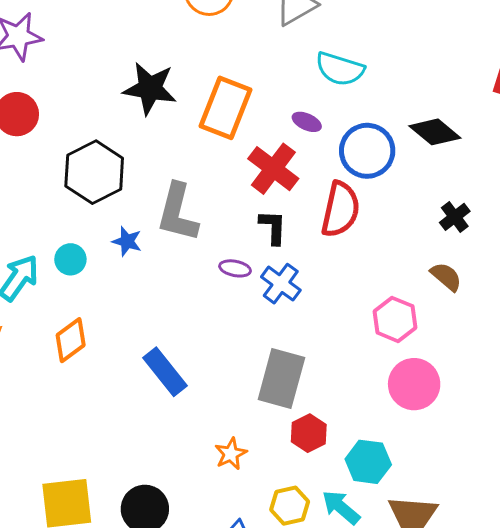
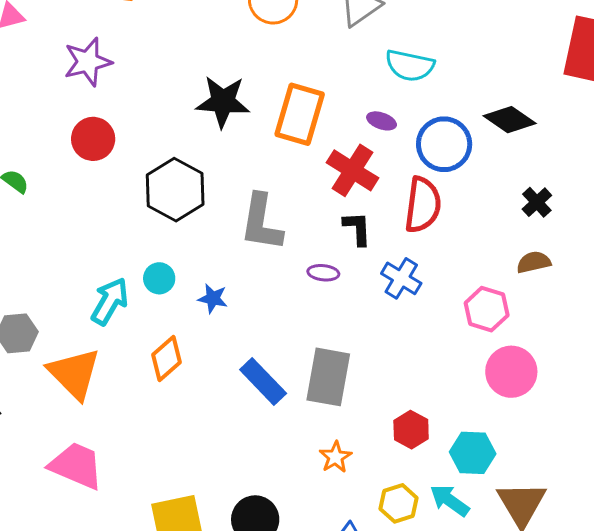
blue star: (127, 241) -> (213, 298), moved
brown semicircle: (446, 277) -> (534, 262), turned -48
blue cross: (281, 284) -> (401, 278), moved
gray rectangle: (281, 379) -> (328, 377), moved

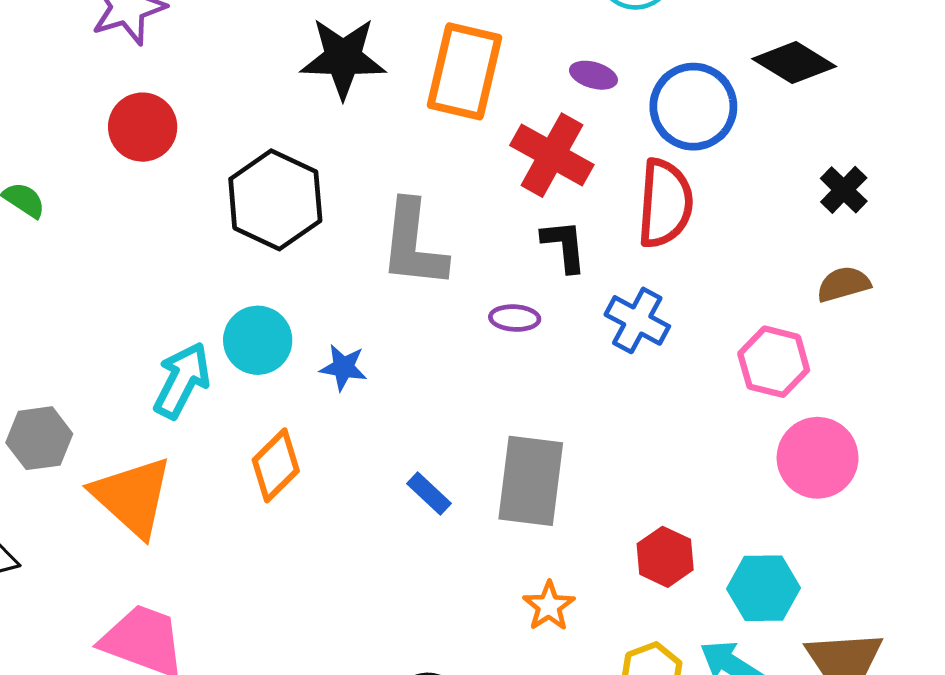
cyan circle: (159, 278) -> (258, 340), size x1.4
blue rectangle: (263, 382) -> (429, 494), size x0.6

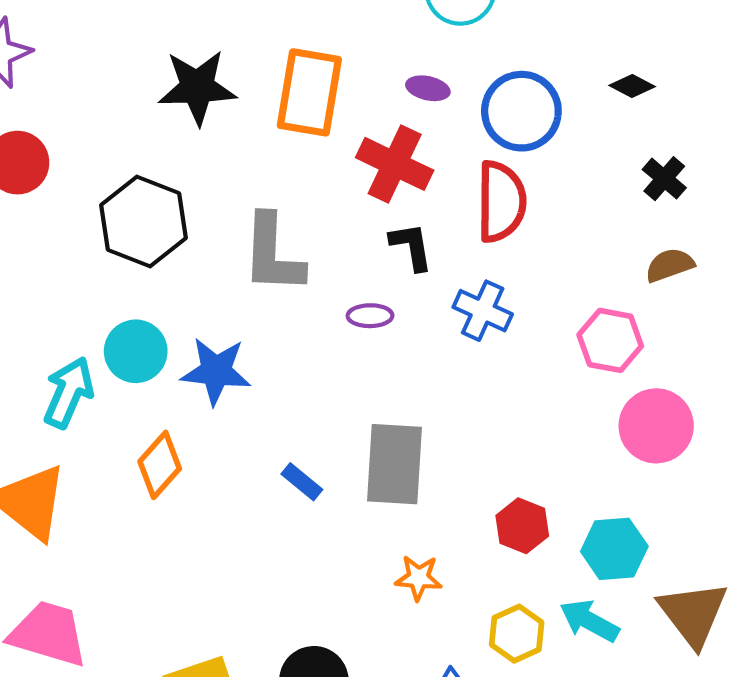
black diamond: (794, 63) -> (632, 86), moved, size x0.6
blue star: (343, 367) -> (216, 371), size x1.6
orange star: (549, 606) -> (418, 578), turned -30

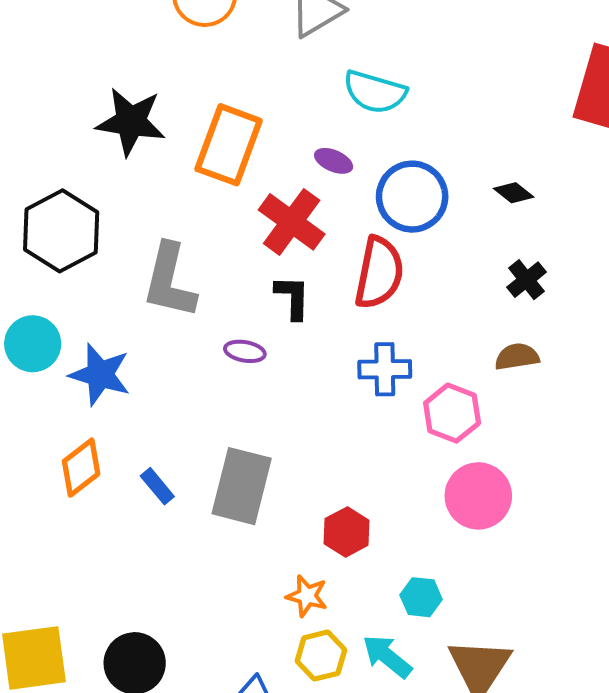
blue cross: (483, 311) -> (385, 369), moved, turned -36
orange diamond: (160, 465) -> (81, 468), moved
red hexagon: (522, 526) -> (347, 532), moved
cyan hexagon: (614, 549) -> (421, 597), size x0.7
orange star: (418, 578) -> (307, 596), moved

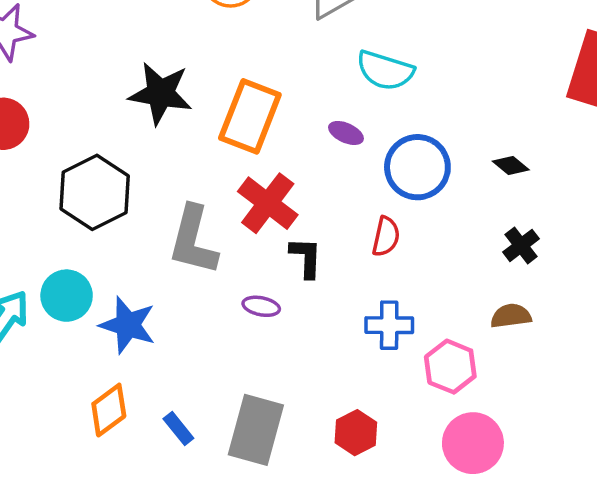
red cross: (292, 222) -> (268, 203), moved
red semicircle: (379, 273) -> (386, 236), size x0.6
red hexagon: (347, 532) -> (356, 433), moved

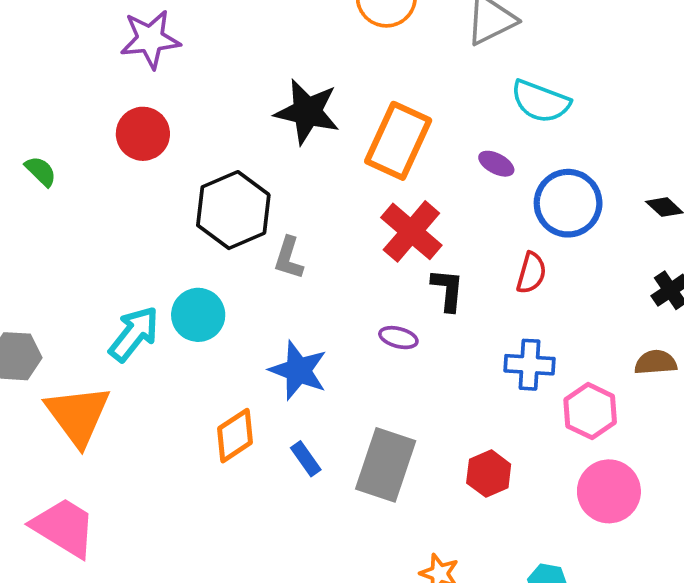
gray L-shape: (193, 240) -> (289, 258), moved, size x0.6
blue star: (128, 325) -> (298, 370), moved

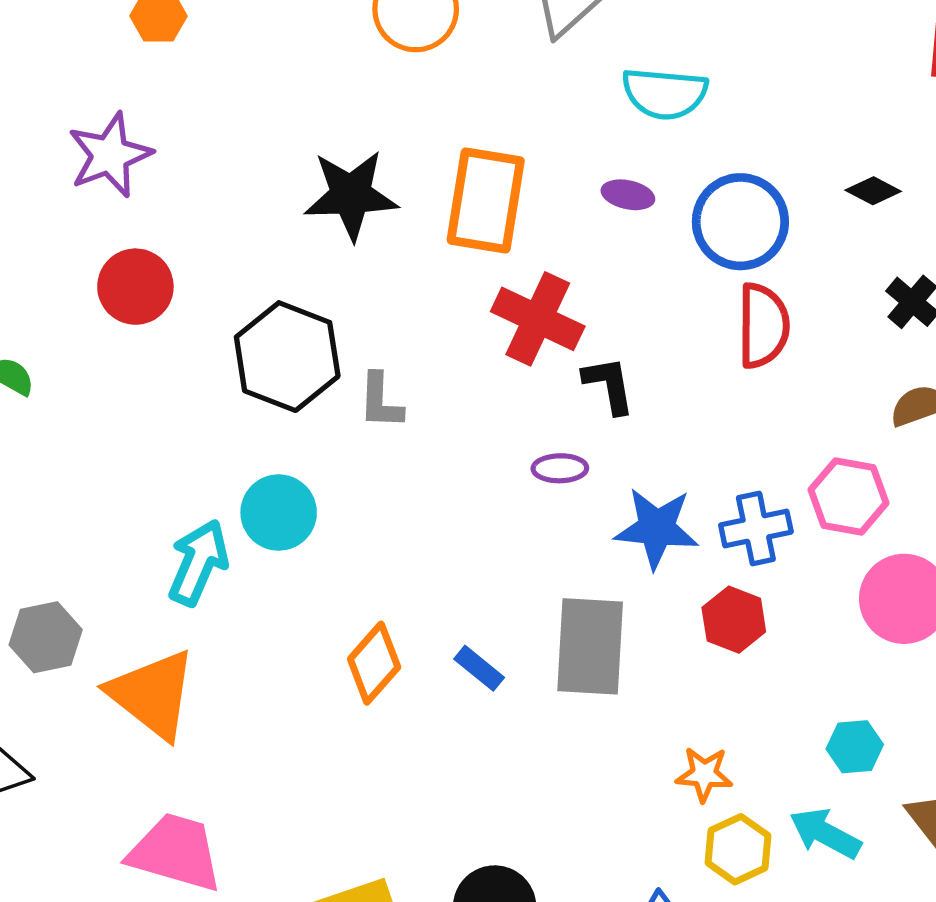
red semicircle: (531, 273) -> (763, 326), moved, size x1.4
blue cross: (530, 365) -> (756, 529), moved
blue star: (298, 370) -> (657, 528), moved

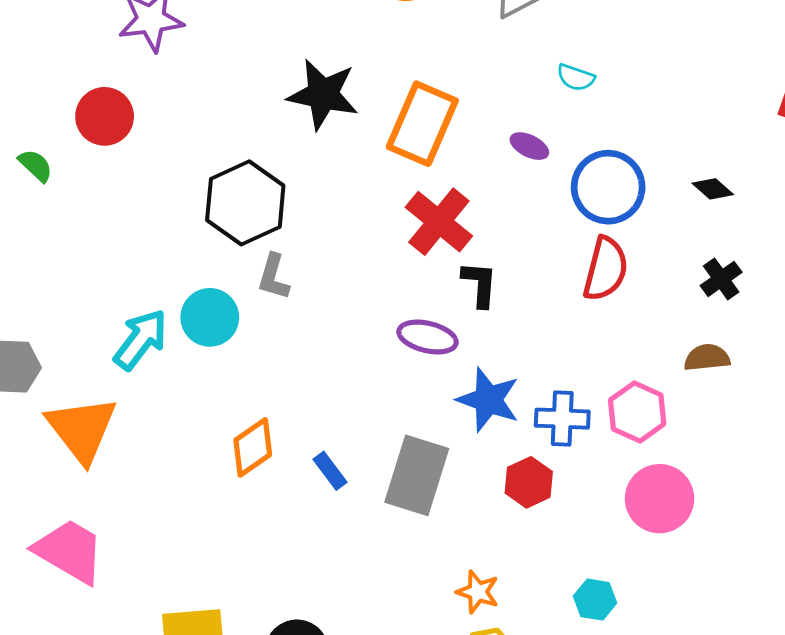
cyan semicircle: (665, 93) -> (576, 77), size x0.6
red circle: (135, 287) -> (105, 116), moved
gray L-shape: (381, 401) -> (274, 277), moved
purple ellipse: (560, 468) -> (428, 337), size x1.4

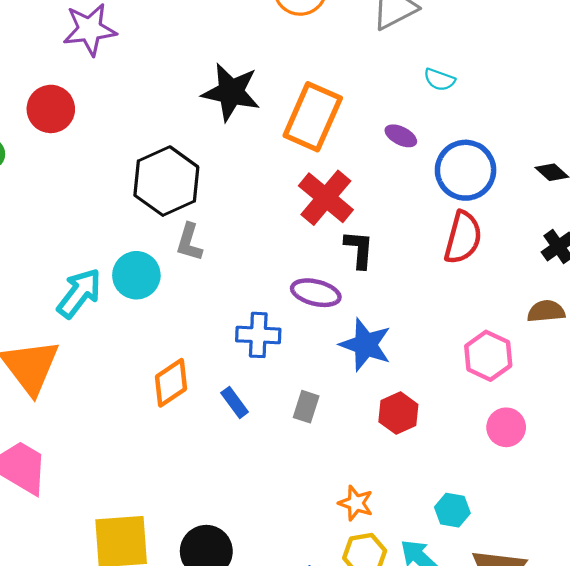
blue cross: (562, 419) -> (258, 335), moved
gray rectangle: (417, 475) -> (306, 407), size x0.5
pink circle: (660, 499) -> (506, 427), size x0.7

